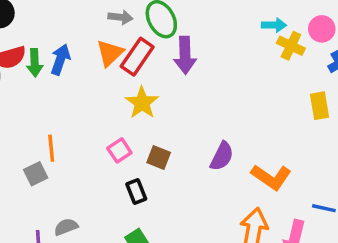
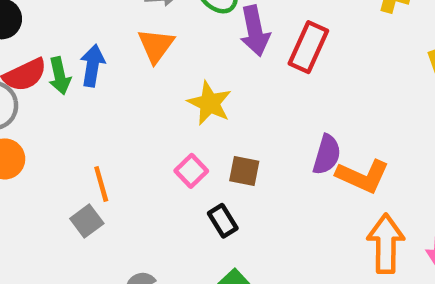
red rectangle: (137, 57) -> (308, 47), moved
orange L-shape: (271, 177) -> (363, 176), moved

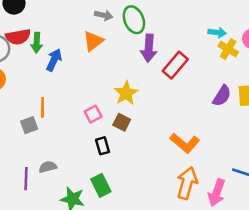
blue arrow: (92, 66) -> (54, 60), moved
yellow star: (210, 103) -> (126, 93), moved
purple semicircle: (327, 155) -> (222, 96), moved

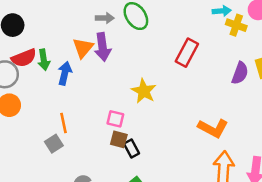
orange triangle: (93, 41) -> (83, 48), moved
purple arrow: (149, 48) -> (103, 47), moved
pink square: (93, 114) -> (115, 119), turned -36
brown square: (122, 122) -> (119, 139), moved

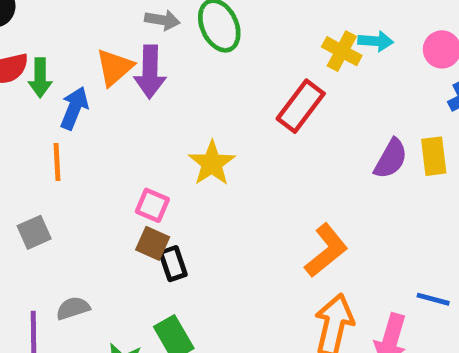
yellow cross: (236, 25) -> (342, 51), moved
orange line: (63, 123) -> (57, 162), moved
orange L-shape: (213, 128) -> (326, 250), turned -76

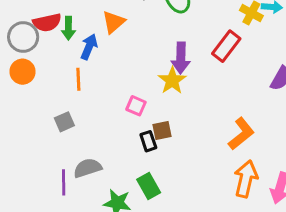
purple arrow: (150, 72) -> (181, 58), moved
brown square: (153, 243) -> (162, 130), moved, turned -36
gray semicircle: (73, 308) -> (88, 168), size x1.4

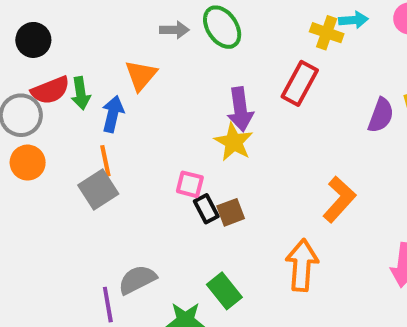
gray square: (64, 122) -> (98, 189), moved, size x1.4
black rectangle: (148, 141) -> (206, 209), moved
orange arrow: (246, 179) -> (302, 265), moved

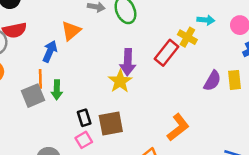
yellow cross: (327, 33) -> (187, 37), moved
green arrow: (81, 93) -> (57, 90), moved
pink square: (190, 184) -> (84, 140), moved, turned 35
black rectangle: (206, 209) -> (84, 118), moved
brown square: (231, 212) -> (111, 124), size x1.5

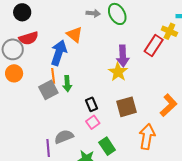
orange triangle: (71, 31) -> (75, 35), turned -36
blue arrow: (50, 51) -> (59, 53), size x1.4
brown square: (111, 124) -> (127, 107), moved

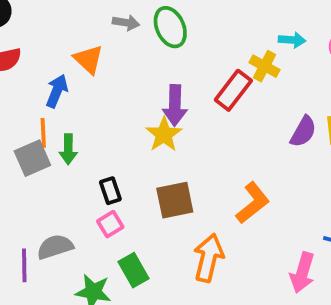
blue arrow: (59, 53) -> (57, 91), size x0.7

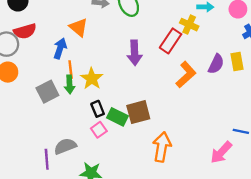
orange line: (43, 133) -> (71, 69), moved
yellow star: (164, 134) -> (92, 79), moved
orange L-shape: (253, 203) -> (186, 75), moved
green rectangle: (134, 270) -> (117, 117), moved, turned -30
pink arrow: (302, 273) -> (221, 152), turned 30

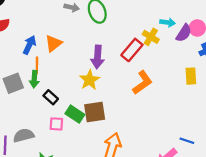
orange triangle: (79, 27) -> (53, 43), moved, turned 36
purple semicircle: (216, 64) -> (184, 33), moved
yellow star: (92, 79) -> (90, 80), moved
black rectangle: (98, 109) -> (51, 97), moved, turned -32
pink square: (99, 130) -> (56, 124), turned 32

